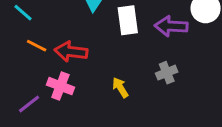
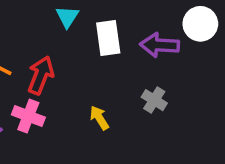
red arrow: (71, 52) -> (41, 75), turned 104
gray cross: (167, 73) -> (154, 100), turned -36

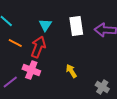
cyan triangle: (67, 17) -> (45, 25), moved
gray cross: (154, 100) -> (102, 87), moved

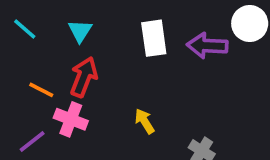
cyan triangle: (45, 25) -> (80, 31), moved
orange line: (15, 43) -> (41, 90), moved

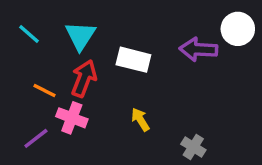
cyan triangle: (80, 31) -> (80, 36), size x1.4
white rectangle: (154, 38) -> (133, 60), moved, turned -68

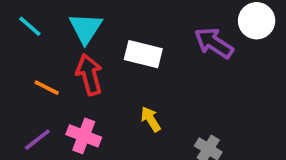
purple arrow: (198, 49) -> (214, 43), turned 30
red arrow: (84, 78) -> (89, 75), turned -36
pink cross: (72, 118) -> (84, 136), moved

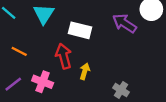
red arrow: (89, 75) -> (64, 56), moved
yellow arrow: (151, 119) -> (85, 71), turned 49

